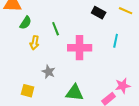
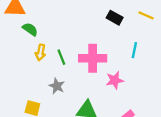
green semicircle: (26, 23) -> (30, 29), turned -88
green line: (56, 29) -> (61, 57), moved
pink star: (123, 86) -> (115, 80), moved

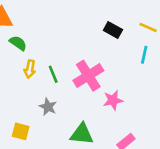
cyan line: (134, 50) -> (144, 55), moved
pink cross: (93, 58) -> (88, 76), turned -32

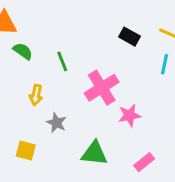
yellow arrow: (30, 69) -> (36, 95), moved
green line: (53, 74) -> (62, 61), moved

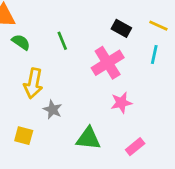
green line: (62, 61) -> (62, 41), moved
pink cross: (102, 88) -> (108, 63), moved
yellow arrow: (36, 95) -> (33, 83), size x1.5

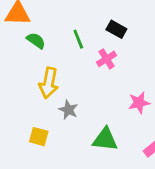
black rectangle: (121, 28) -> (116, 29), moved
pink cross: (108, 63) -> (107, 59), moved, size x0.6

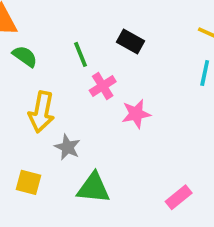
pink cross: (107, 59) -> (103, 86), moved
pink star: (139, 103) -> (136, 114), moved
green triangle: (105, 139) -> (93, 188), moved

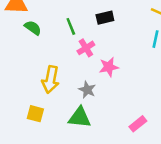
black rectangle: (130, 41) -> (105, 18), turned -42
yellow arrow: (41, 112) -> (51, 80), moved
gray star: (67, 147) -> (87, 90), moved

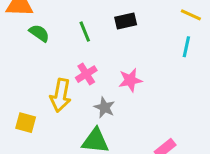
pink cross: (86, 48) -> (86, 74), moved
yellow square: (35, 114) -> (26, 123), moved

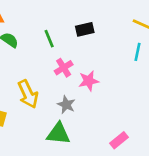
pink cross: (86, 74) -> (64, 68), moved
yellow arrow: (60, 95) -> (28, 94), turned -36

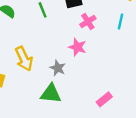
pink cross: (64, 68) -> (88, 22), moved
pink star: (89, 81) -> (77, 47), turned 30

